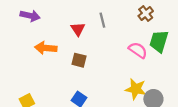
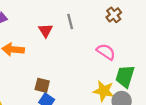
green trapezoid: (159, 41) -> (125, 76), moved
brown square: (79, 60) -> (42, 85), moved

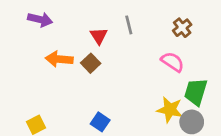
brown cross: (114, 15) -> (182, 28), moved
brown square: (42, 85) -> (91, 63), moved, turned 32

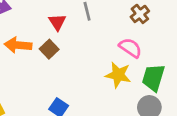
yellow star: (170, 110) -> (118, 75), moved

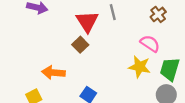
red triangle: (57, 22) -> (87, 21), size x1.5
orange arrow: (18, 45) -> (53, 73), moved

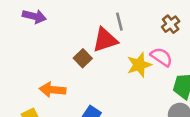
red triangle: (87, 21) -> (105, 40), moved, turned 45
yellow star: (140, 67) -> (139, 65), moved, turned -30

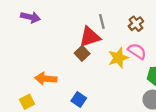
brown cross: (171, 24) -> (136, 24), moved
brown square: (83, 58) -> (82, 53), moved

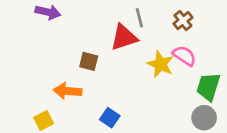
brown square: (82, 53) -> (89, 61), moved, turned -32
yellow star: (118, 58) -> (160, 64), turned -30

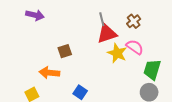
red triangle: (124, 37) -> (107, 34), moved
brown square: (89, 61) -> (65, 51), turned -32

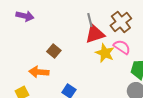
brown cross: (134, 21) -> (121, 22), size x1.5
brown square: (65, 51) -> (54, 51), turned -32

